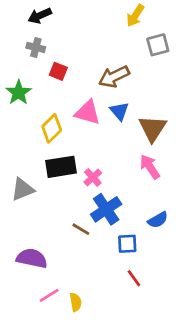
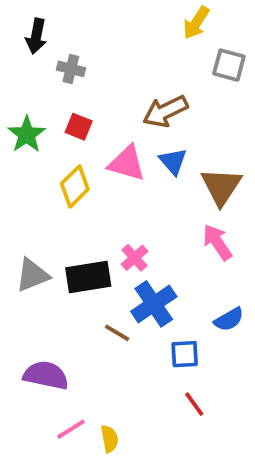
black arrow: (40, 16) -> (36, 36), moved, turned -55
gray square: (158, 45) -> (229, 65), turned 30
gray cross: (36, 47) -> (71, 69), moved
red square: (58, 71) -> (79, 127), moved
black rectangle: (61, 167) -> (88, 277), moved

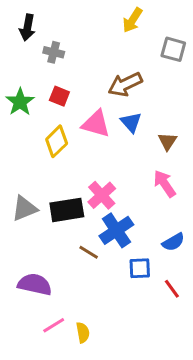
yellow arrow: (196, 23) -> (132, 20), moved
brown triangle: (221, 186) -> (167, 141), size x0.6
pink cross: (135, 258) -> (102, 195), size x1.4
red line: (194, 404) -> (172, 289), moved

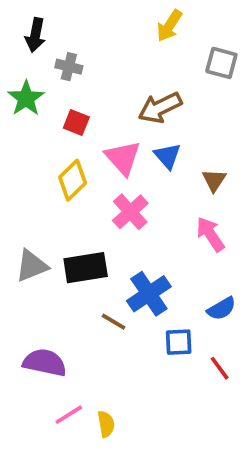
green star: (20, 102) -> (26, 98), moved
pink triangle: (96, 124) -> (123, 158), turned 32
pink cross: (102, 195) -> (130, 212), moved

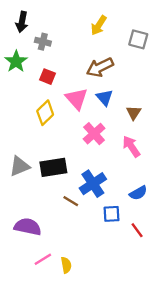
yellow arrow: (169, 26) -> (99, 25), moved
pink cross: (130, 212) -> (94, 134), moved

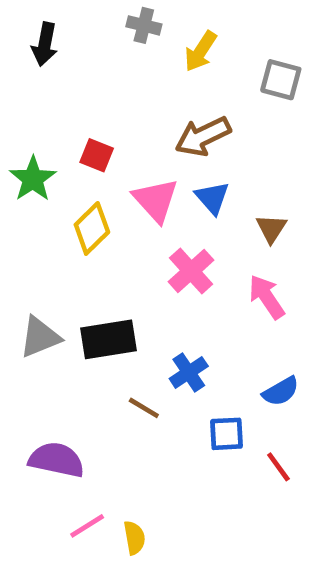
gray cross: (43, 42) -> (144, 25), moved
green star: (16, 61) -> (33, 179), moved
blue cross: (93, 184) -> (189, 372), size x0.7

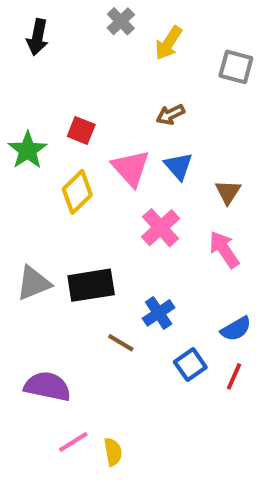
gray cross: (144, 25) -> (121, 21), turned 32
brown arrow: (203, 136) -> (170, 115), size x0.6
blue square: (226, 434) -> (190, 365), turned -32
red line: (278, 467) -> (234, 376), moved, turned 60

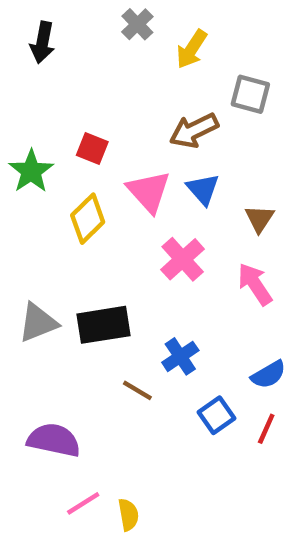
gray square: (236, 67) -> (250, 94), moved
brown arrow: (170, 115) -> (194, 130), size x1.5

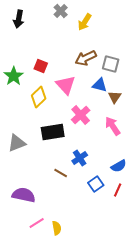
gray square: (250, 94) -> (111, 64), moved
blue triangle: (203, 189) -> (100, 85), moved, turned -35
black rectangle: (103, 325) -> (53, 132), moved

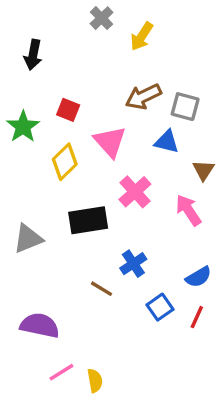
black arrow: (19, 19) -> (33, 55), moved
brown triangle: (115, 97) -> (203, 170), moved

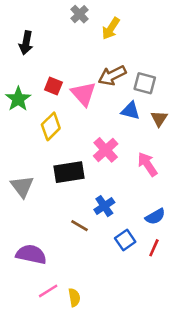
pink triangle: (110, 142) -> (83, 94), moved
brown triangle: (203, 170) -> (159, 119), moved
gray triangle: (28, 239) -> (22, 186), turned -45

